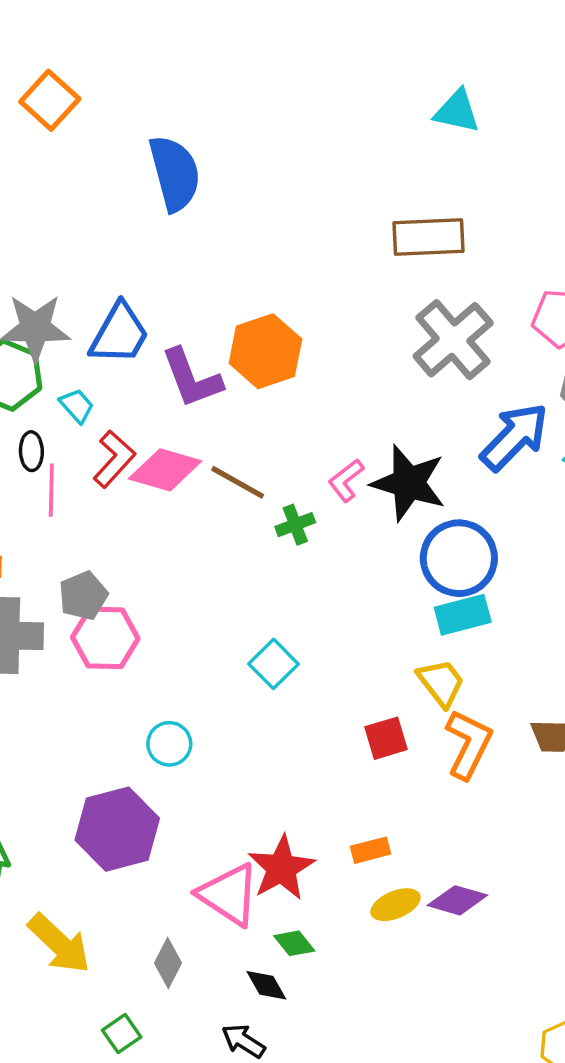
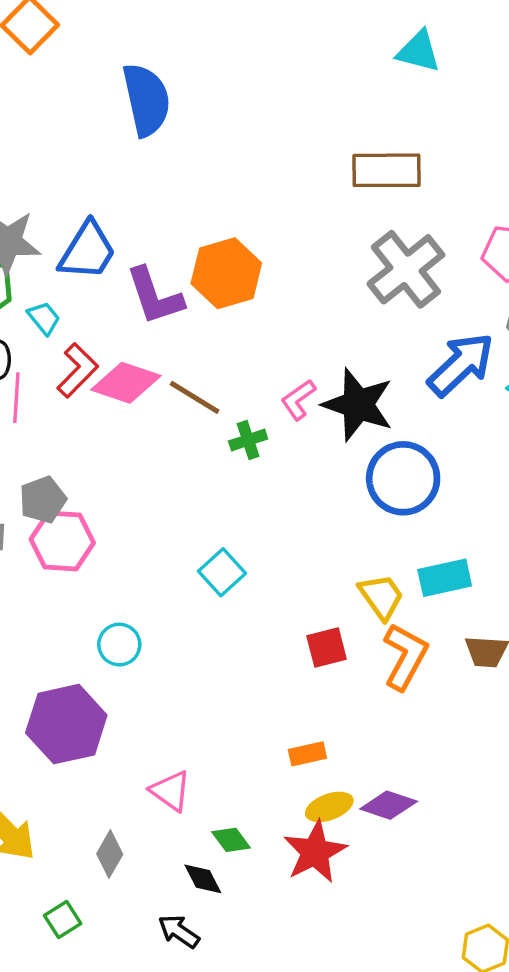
cyan rectangle: (463, 615) -> (445, 578), moved
red star: (281, 868) -> (315, 852), moved
pink triangle: (229, 895) -> (170, 791), size x0.7

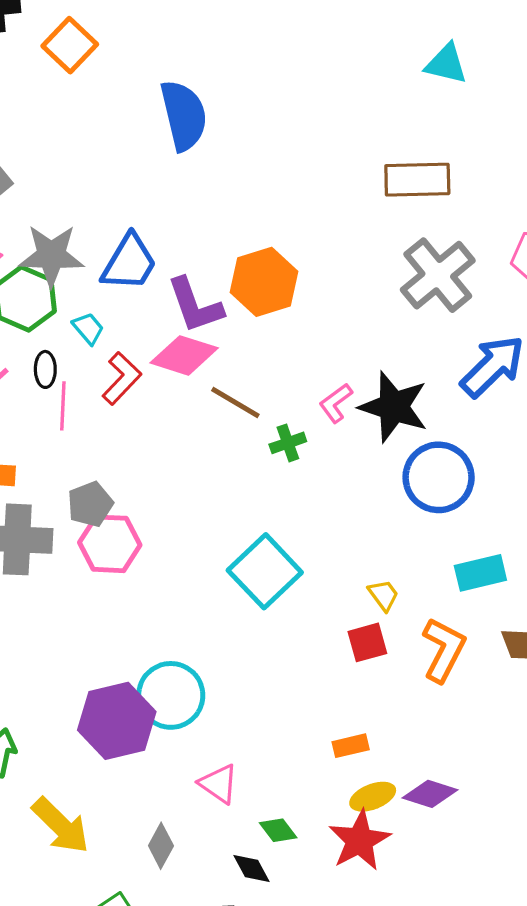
pink diamond: (126, 383) -> (184, 355), moved
cyan square: (222, 572) -> (265, 571), size x1.6
yellow trapezoid: (381, 597) -> (383, 595), moved, size x0.7
cyan circle: (119, 645) -> (171, 695), moved, size x1.6

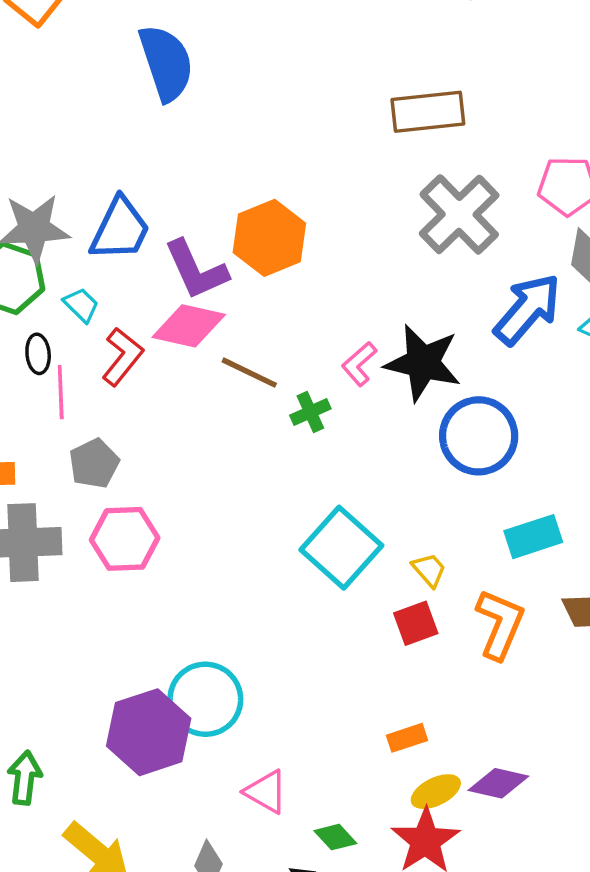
gray pentagon: (90, 504) -> (94, 463), moved
cyan square: (265, 571) -> (341, 548), moved

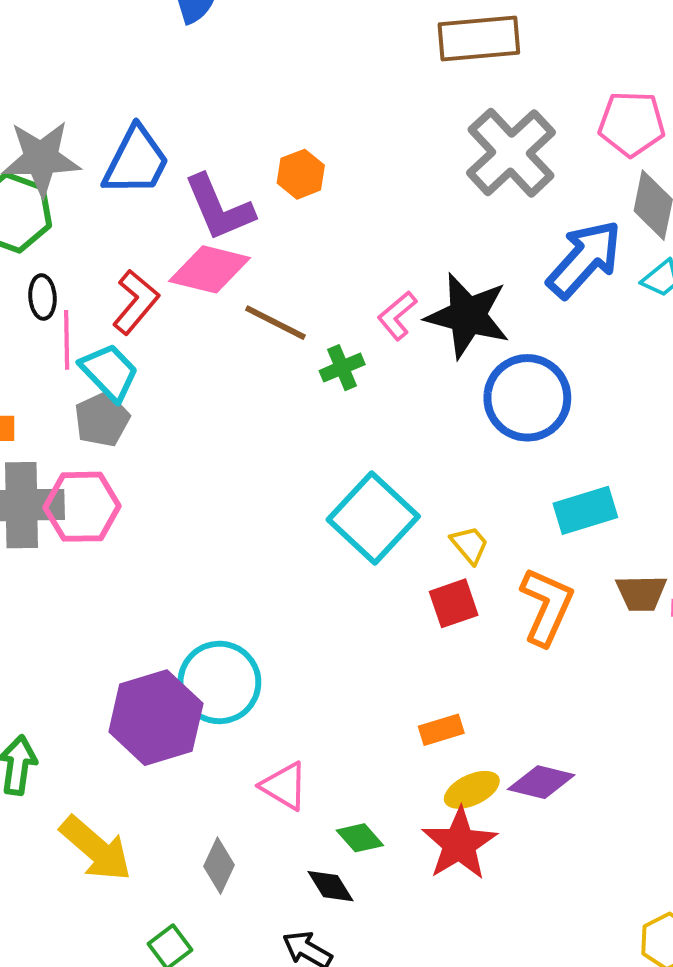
orange hexagon: (269, 238) -> (301, 174), size x0.6
cyan trapezoid: (81, 305) -> (109, 372), moved, size x1.5
pink hexagon: (125, 539) -> (82, 507), moved

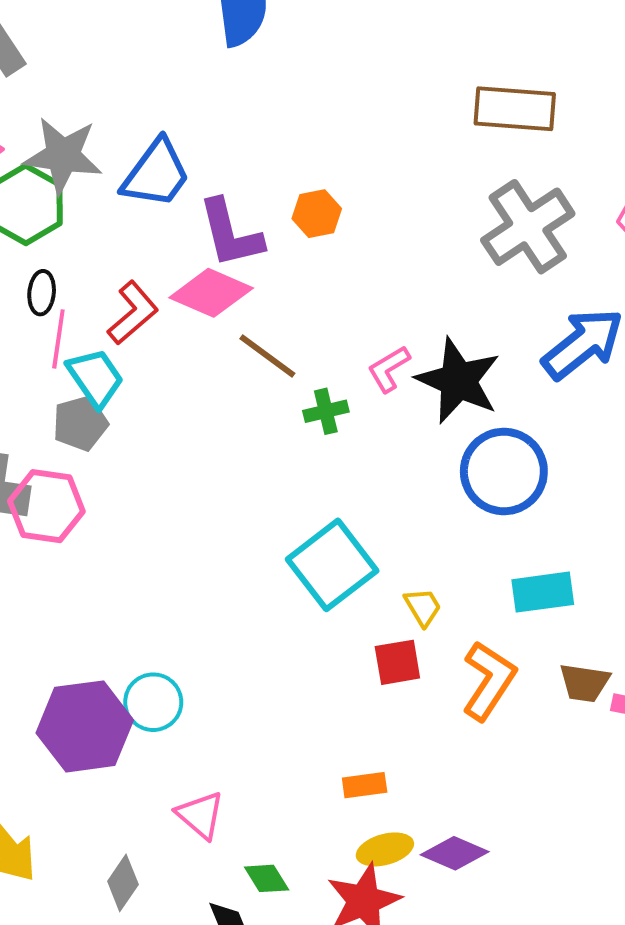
cyan circle: (219, 682) -> (153, 702), size x0.7

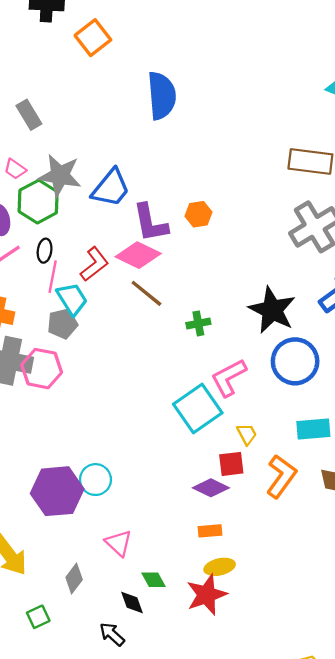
brown line: (267, 356) -> (146, 293), moved
pink L-shape: (389, 369) -> (229, 378), moved, size x1.5
purple diamond: (455, 853) -> (211, 488), moved

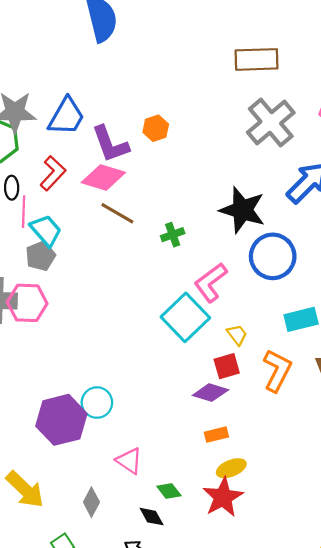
red L-shape: (94, 264) -> (53, 173), moved

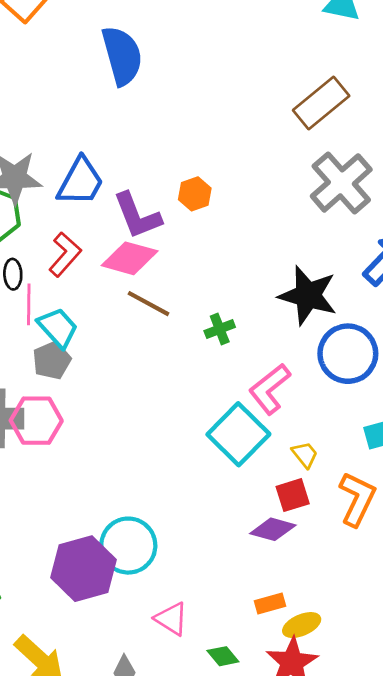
brown rectangle: (257, 59) -> (321, 103), turned -36
cyan circle: (97, 403) -> (128, 546), size x1.4
orange rectangle: (216, 435) -> (270, 604), moved

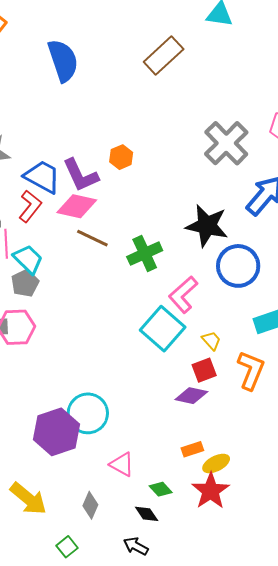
brown rectangle: (321, 103) -> (164, 56), moved
blue trapezoid: (80, 182) -> (42, 177), moved, turned -87
green cross: (220, 329) -> (145, 254), size x1.6

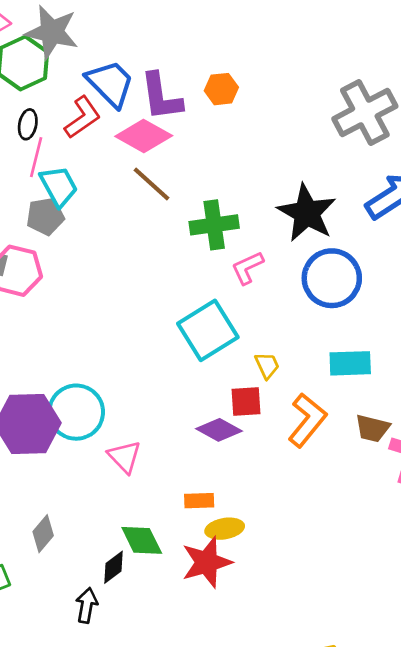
pink L-shape: (183, 295) -> (247, 268), moved, size x0.7
pink triangle: (122, 464) -> (124, 457), moved
green diamond: (161, 489) -> (142, 540), size x1.4
black diamond: (147, 514) -> (113, 567), turned 70
black arrow: (136, 546) -> (87, 605), turned 55

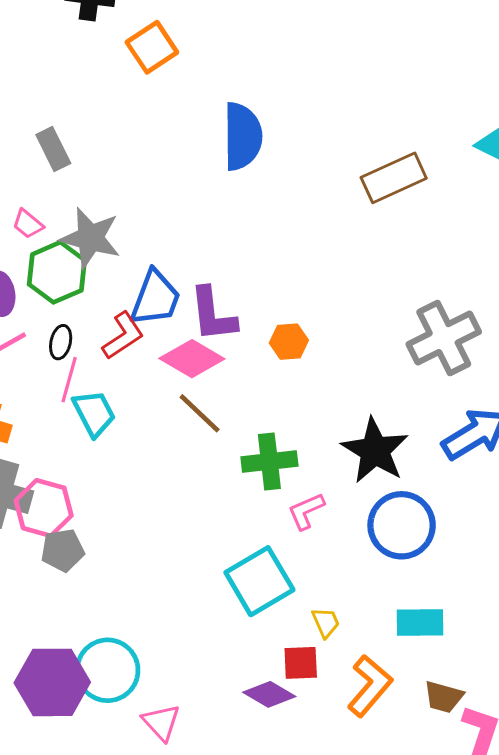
blue trapezoid: (110, 84) -> (155, 298), turned 64
orange hexagon: (221, 89) -> (289, 342), moved
gray pentagon: (45, 216) -> (63, 550), moved

